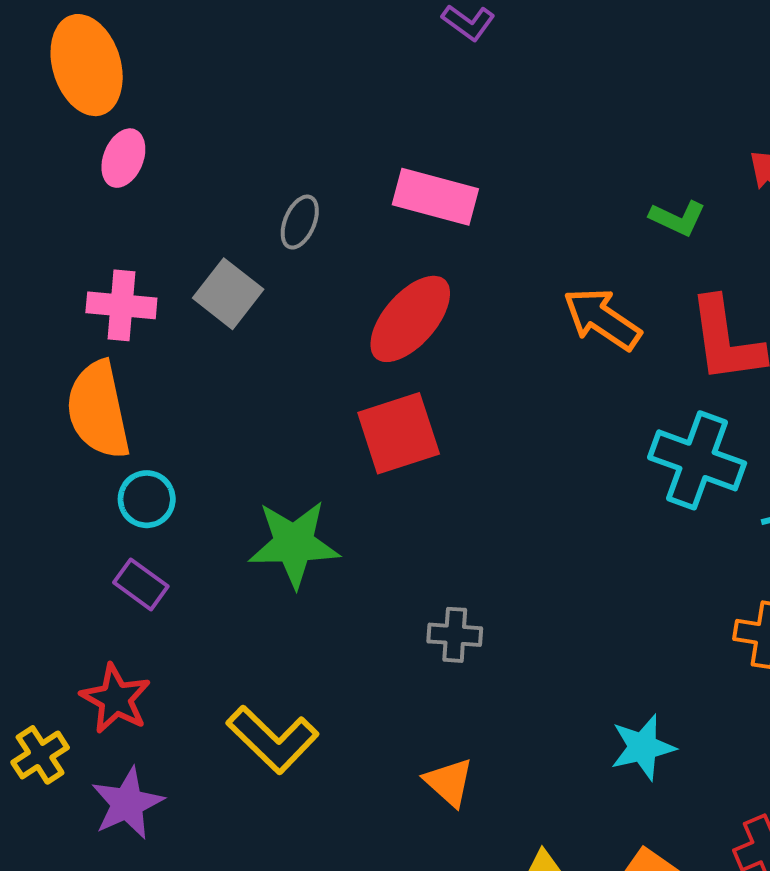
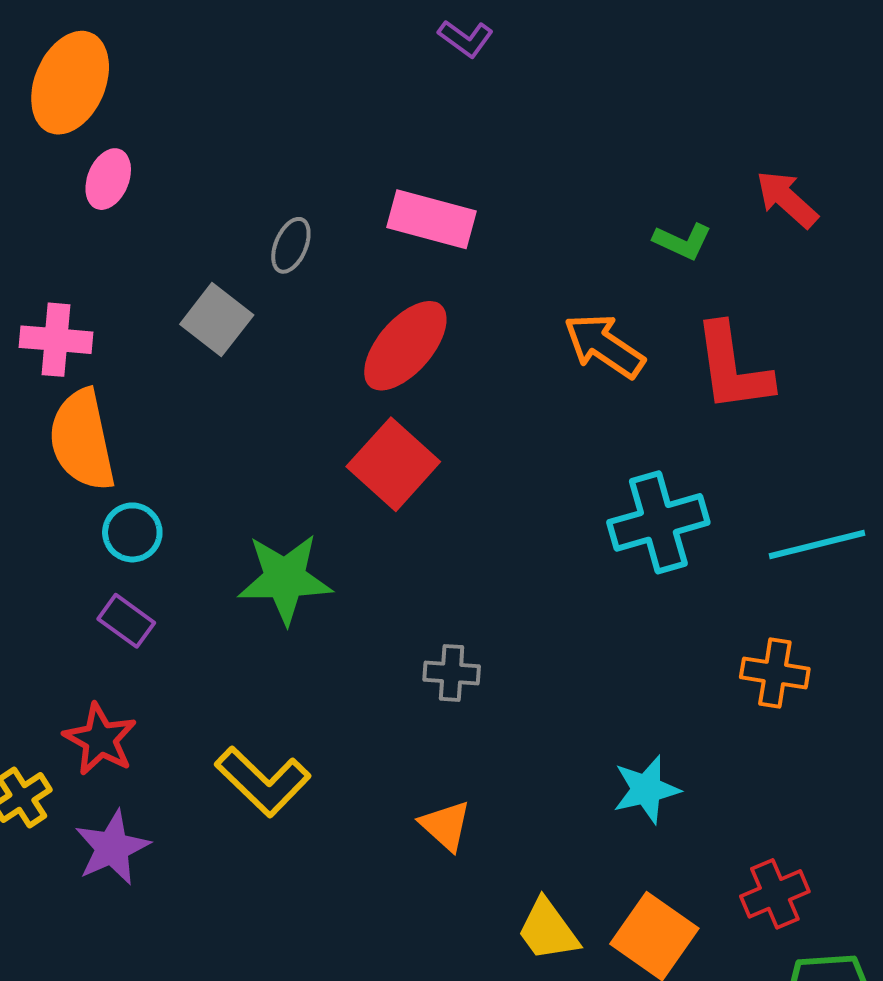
orange ellipse: (87, 65) -> (70, 83), turned 40
pink cross: (121, 305) -> (56, 340), moved
red square: (399, 433) -> (393, 464), turned -30
cyan cross: (697, 460) -> (658, 522), moved, turned -36

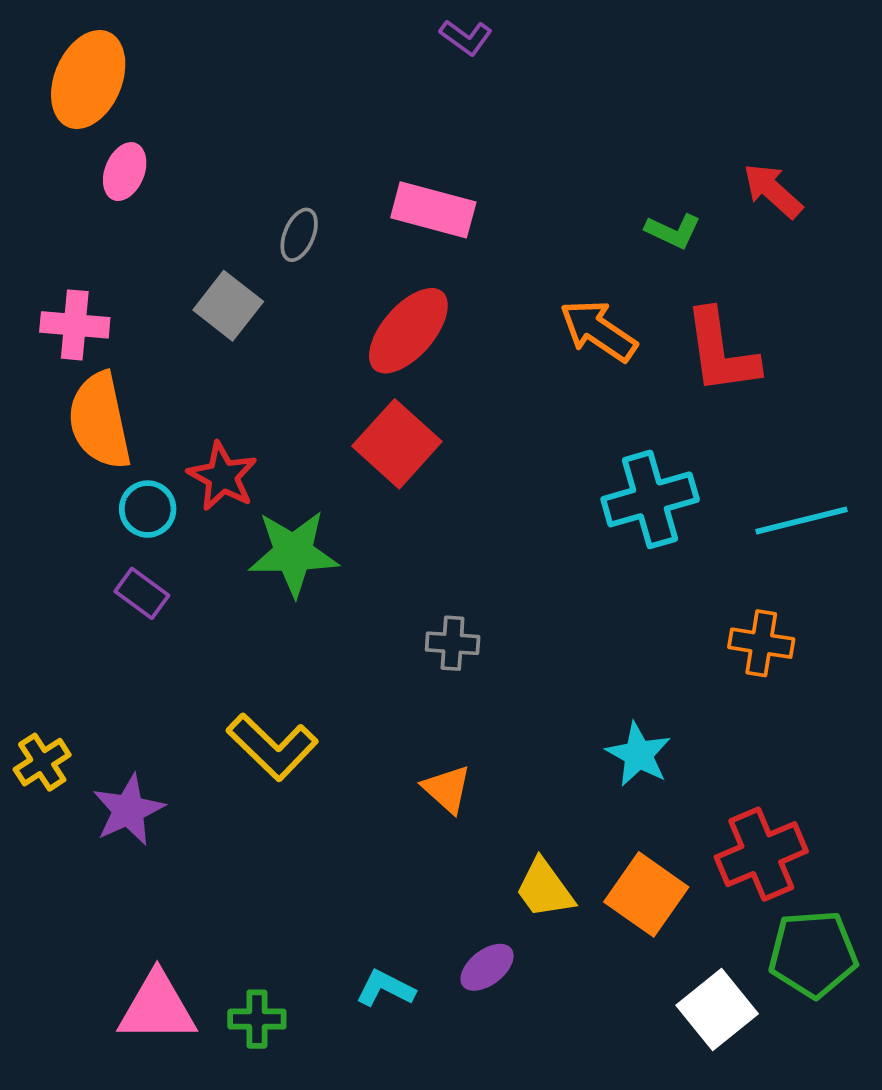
red star: (100, 739) -> (222, 476), moved
cyan star: (646, 789) -> (639, 754), turned -30
red cross: (775, 894) -> (761, 854), size x1.4

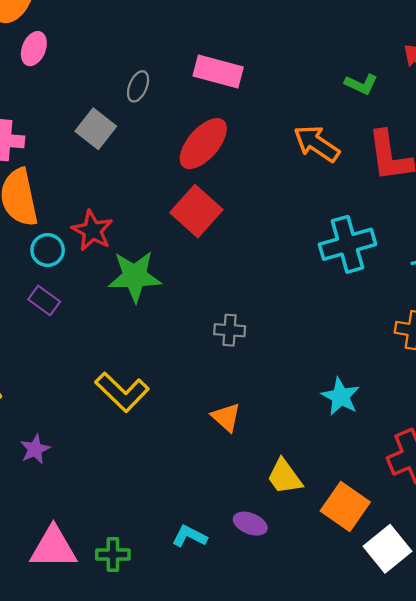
purple star: (128, 810) -> (35, 449), moved, size x0.7
orange square: (646, 894) -> (345, 506), moved
purple ellipse: (487, 967) -> (250, 524), turned 60

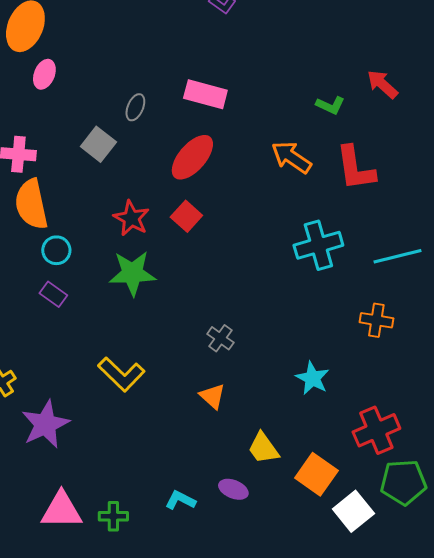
red square: (196, 211) -> (186, 216), size x0.7
red star: (92, 231) -> (131, 218), moved
gray cross: (230, 330) -> (220, 338), moved, turned 32
purple star: (35, 449) -> (45, 424), size x1.8

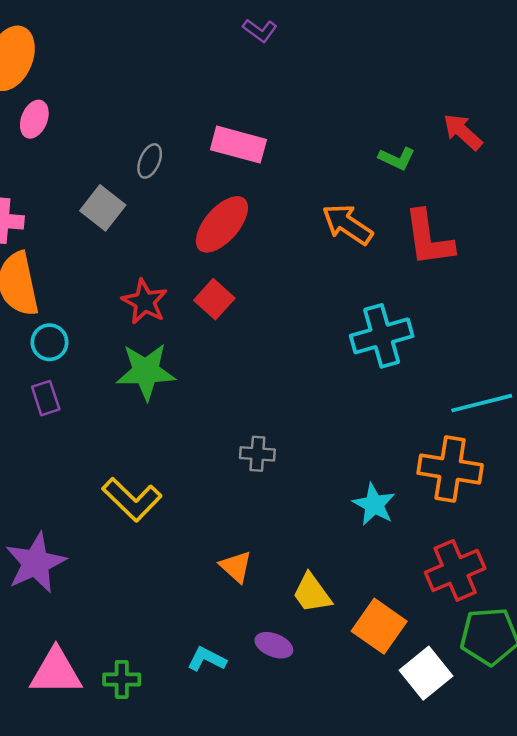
cyan line: (397, 256) -> (482, 403), moved
purple rectangle: (53, 294) -> (46, 398), turned 36
orange cross: (376, 320) -> (450, 469), moved, size x1.5
gray cross: (220, 338) -> (257, 454), turned -32
orange triangle: (212, 396) -> (236, 567), moved

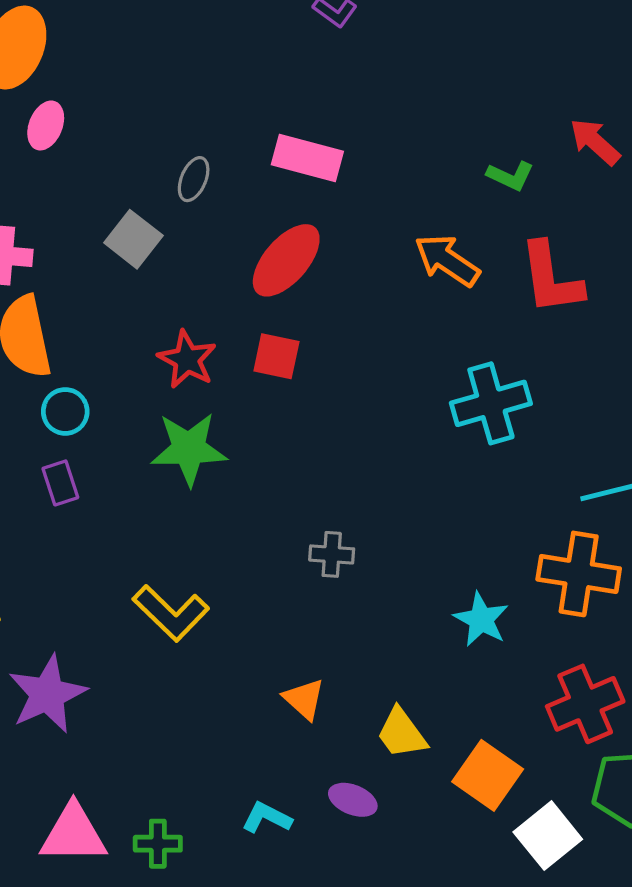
red square: (214, 299) -> (276, 356), turned -30

